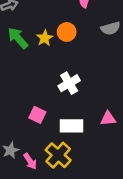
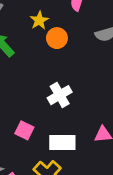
yellow star: (45, 38) -> (39, 20), moved

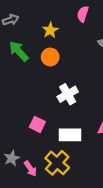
orange circle: (57, 38) -> (50, 57), moved

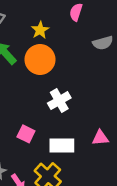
orange circle: (50, 57) -> (40, 60), size x1.5

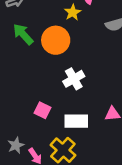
yellow star: (40, 30) -> (73, 12), moved

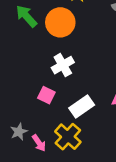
white cross: (74, 79) -> (63, 65), moved
white rectangle: (76, 121) -> (82, 107), turned -35

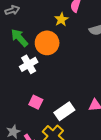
white cross: (63, 65) -> (29, 64), moved

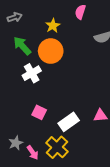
yellow star: (61, 19) -> (53, 26), moved

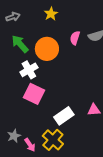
pink semicircle: (80, 12) -> (75, 38), moved
yellow star: (53, 26) -> (51, 14), moved
pink square: (39, 112) -> (34, 94), moved, size x1.5

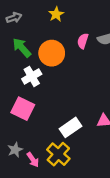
pink square: (34, 94) -> (23, 109), moved

